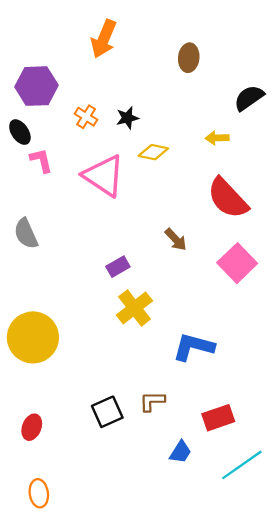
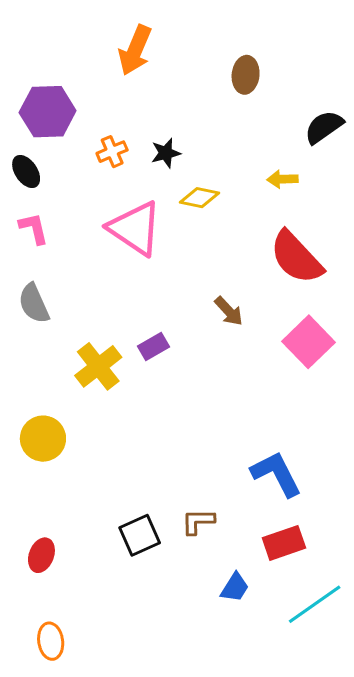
orange cross: (86, 117) -> (112, 152), turned 35
pink L-shape: (41, 160) -> (34, 228), moved
yellow cross: (134, 308) -> (98, 366), moved
yellow circle: (33, 337) -> (43, 439), size x0.7
blue L-shape: (193, 347) -> (276, 474), moved, turned 48

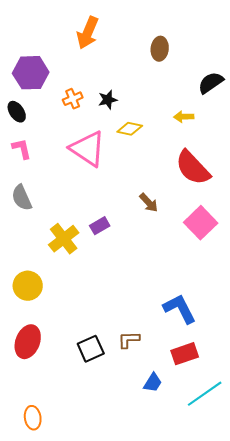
red ellipse: (41, 555) -> (28, 342), moved, size x1.5

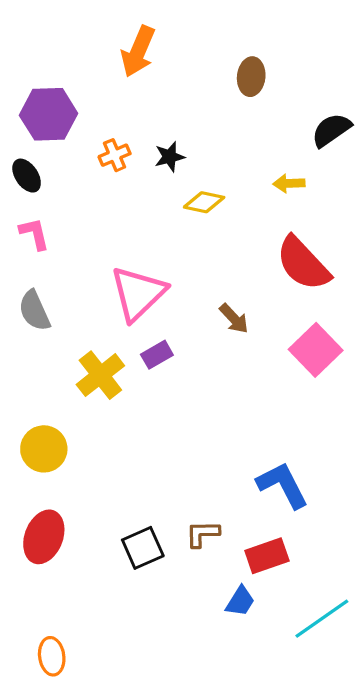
pink triangle: (88, 149) -> (138, 293), moved, turned 42
red rectangle: (185, 354) -> (267, 556), moved

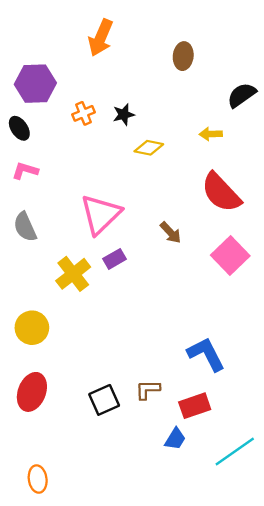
pink L-shape: (34, 234) -> (25, 171), turned -60

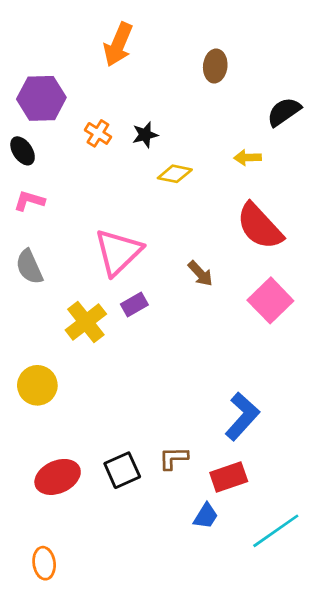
orange cross: (83, 113) -> (98, 133), turned -35
blue L-shape: (206, 354) -> (242, 416), turned 69
red ellipse: (32, 392) -> (58, 477), moved, turned 45

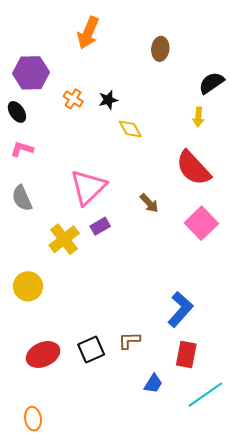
yellow arrow: (248, 158) -> (198, 117), moved, turned -84
yellow diamond: (175, 174) -> (130, 129), turned 50
red rectangle: (229, 477) -> (186, 354), moved, turned -60

